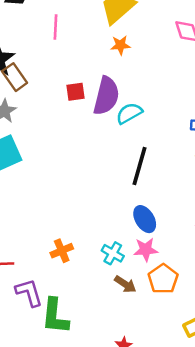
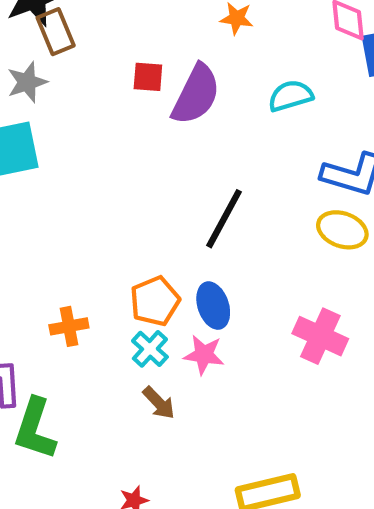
cyan semicircle: (129, 113) -> (291, 96), moved
orange pentagon: (163, 279) -> (155, 301), moved

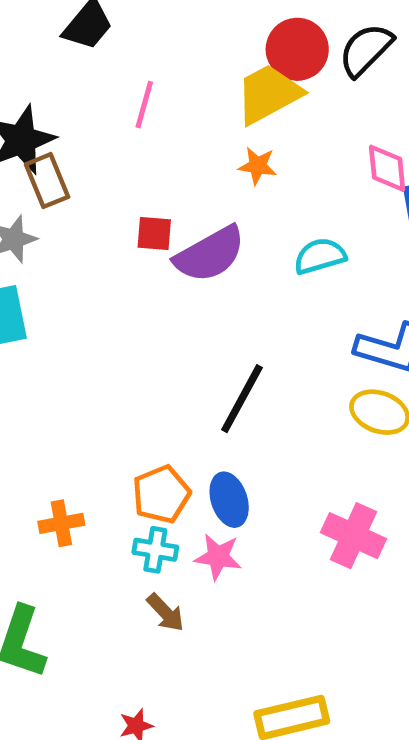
purple semicircle: (196, 94) -> (210, 254), turned 34
cyan cross: (150, 349) -> (155, 550), turned -33

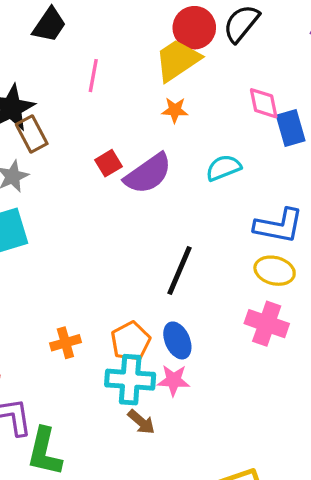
red square: (154, 233) -> (109, 163), turned -30
orange cross: (61, 523) -> (65, 343), moved
pink cross: (354, 536) -> (267, 324), moved
cyan cross: (155, 550) -> (130, 380), size x1.6

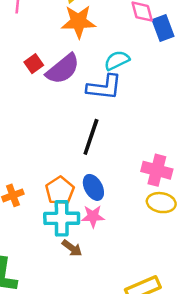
orange star: (175, 110) -> (79, 22), size x1.8
blue L-shape: (279, 226) -> (104, 87), moved
yellow ellipse: (275, 271) -> (161, 203), moved

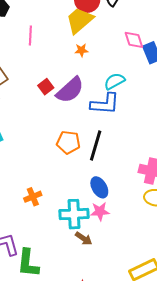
orange star: (79, 22) -> (81, 50), size x0.5
orange pentagon: (60, 191) -> (68, 142), moved, turned -30

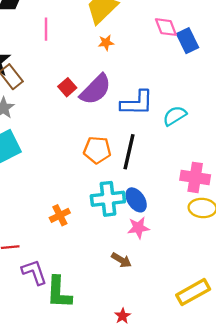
cyan semicircle: (114, 81) -> (175, 116), moved
cyan cross: (74, 214) -> (108, 199), moved

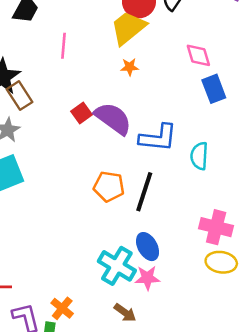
blue rectangle: (187, 41) -> (214, 89), moved
purple semicircle: (96, 89) -> (113, 118), turned -104
cyan semicircle: (175, 116) -> (199, 156), turned -60
cyan cross: (108, 199) -> (117, 266), moved, turned 32
orange cross: (60, 215) -> (62, 308), moved, turned -30

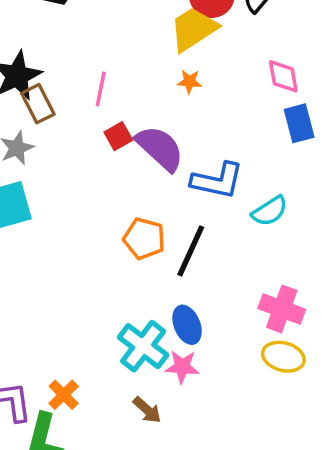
pink line: (63, 46) -> (101, 89), moved
cyan semicircle: (199, 156) -> (270, 211), turned -132

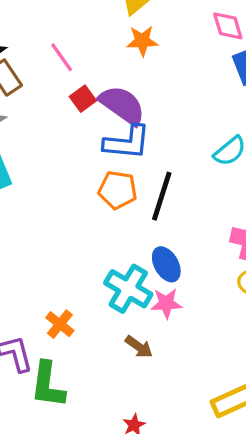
orange star: (189, 82) -> (142, 41), size x1.4
pink line: (101, 89) -> (62, 57), turned -40
blue L-shape: (217, 181) -> (127, 142), moved
orange cross: (64, 395) -> (60, 324), moved

